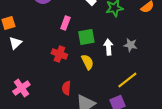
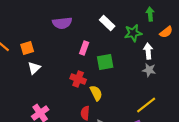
white arrow: (108, 47) -> (148, 51), moved
yellow semicircle: (87, 62) -> (96, 93), moved

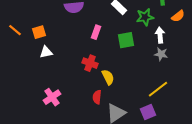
green square: (105, 62) -> (126, 40), moved
white triangle: (34, 68) -> (46, 52), turned 32

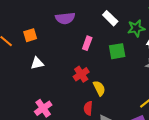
orange square: (39, 32) -> (30, 35), moved
red cross: (90, 63) -> (81, 74), turned 35

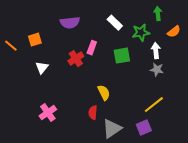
white triangle: (37, 63) -> (42, 68), turned -40
red cross: (81, 74) -> (76, 59), moved

